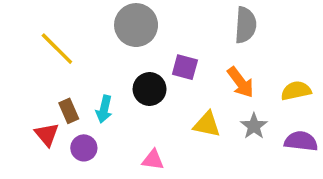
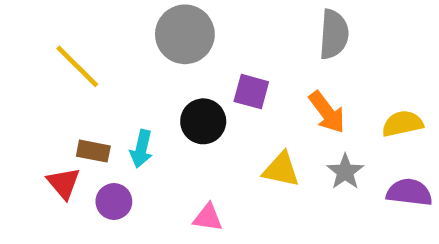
brown rectangle: (69, 111) -> (93, 151), turned -55

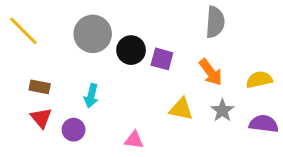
gray circle: (185, 34) -> (93, 34), moved
yellow line: (77, 66) -> (23, 31), moved
black circle: (203, 121) -> (131, 50), moved
brown rectangle: (93, 151) -> (40, 87), moved

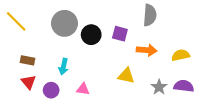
purple square: (162, 59) -> (120, 34), moved
orange arrow: (211, 72) -> (147, 50), turned -48
gray star: (222, 111) -> (159, 87), moved
pink triangle: (134, 140) -> (83, 89), moved

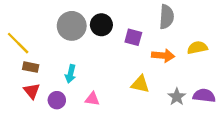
yellow line: (16, 21) -> (18, 43), moved
black circle: (91, 35) -> (101, 25), moved
yellow semicircle: (181, 55) -> (197, 48), moved

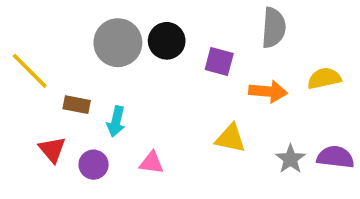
brown rectangle: (31, 67) -> (77, 105), moved

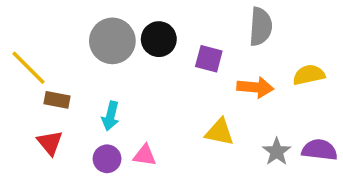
brown rectangle: (77, 105) -> (57, 100), moved
purple circle: (94, 165) -> (107, 159), moved

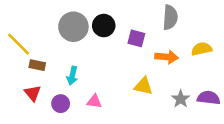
purple circle: (107, 159) -> (61, 104), moved

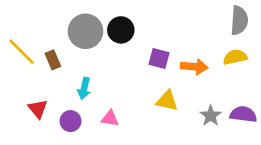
gray semicircle: (170, 17) -> (239, 20), moved
purple square: (136, 38) -> (159, 59), moved
brown rectangle: (37, 65) -> (53, 60), moved, turned 56

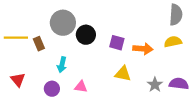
black circle: (121, 30) -> (86, 35), moved
yellow line: (22, 52) -> (16, 38), turned -45
red triangle: (38, 109) -> (18, 80), moved

